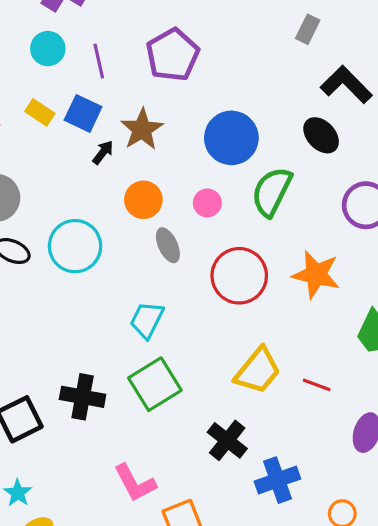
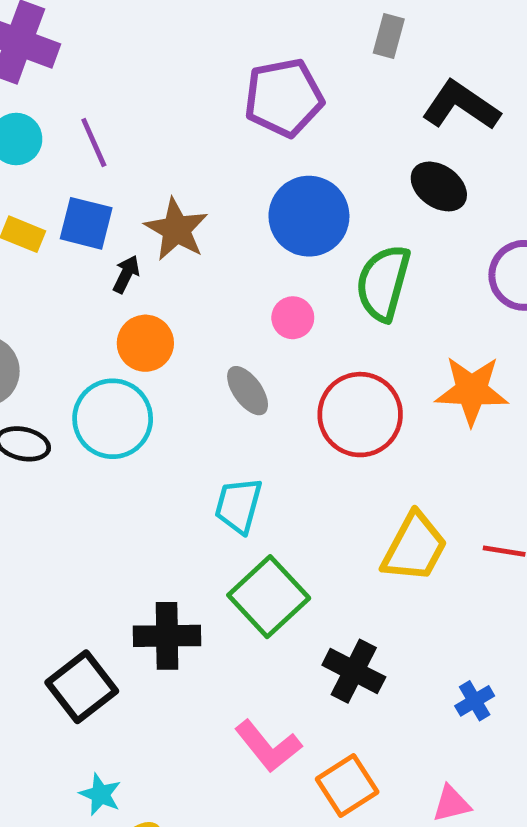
purple pentagon: (173, 55) -> (284, 98), moved, turned 30
orange circle: (143, 200) -> (145, 343), moved
black cross: (227, 440) -> (354, 671), moved
blue cross: (277, 480) -> (475, 701), size x0.6

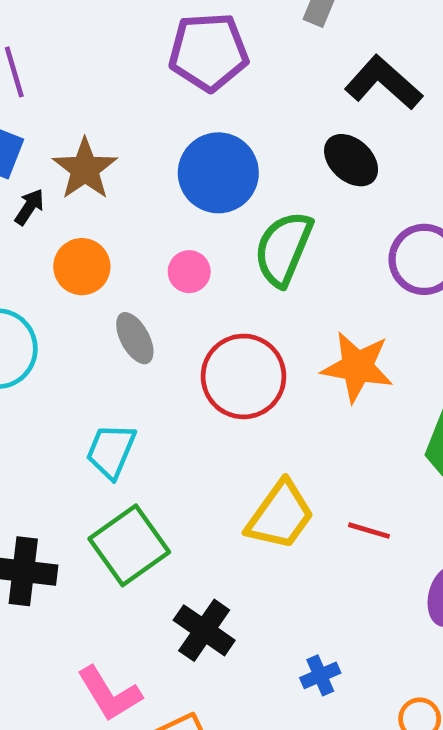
orange circle: (145, 343) -> (82, 267), moved

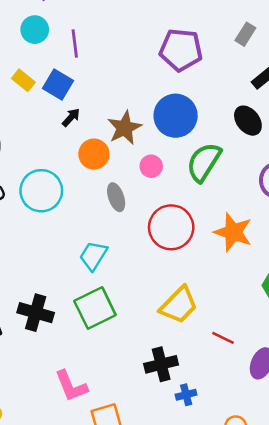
brown star: (85, 169) -> (125, 128), moved
red line: (369, 531) -> (223, 338), moved
black cross: (204, 630) -> (161, 364), moved, turned 32

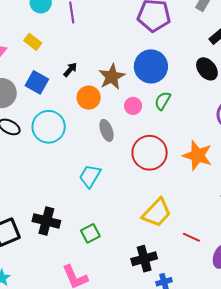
blue square: (58, 85) -> (37, 82), moved
green semicircle: (204, 162) -> (163, 101), moved, size x0.6
green square: (95, 308) -> (90, 233), moved, size x0.6

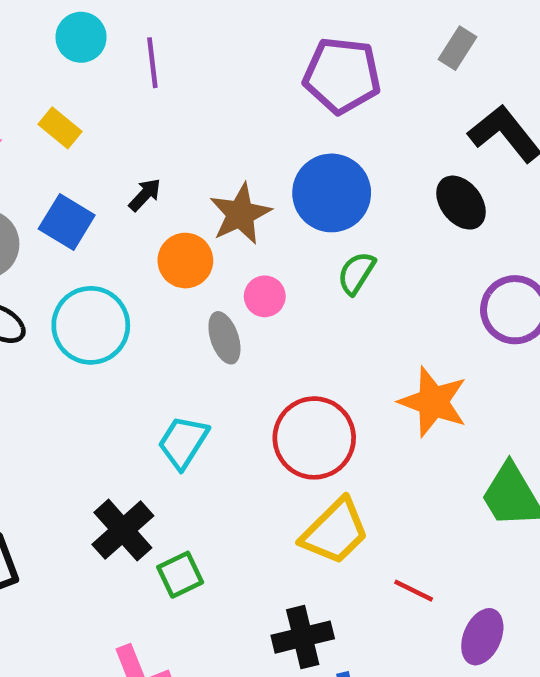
pink circle: (133, 106) -> (265, 296), moved
red circle: (150, 153) -> (314, 438), moved
black cross: (46, 221) -> (123, 530), moved, turned 32

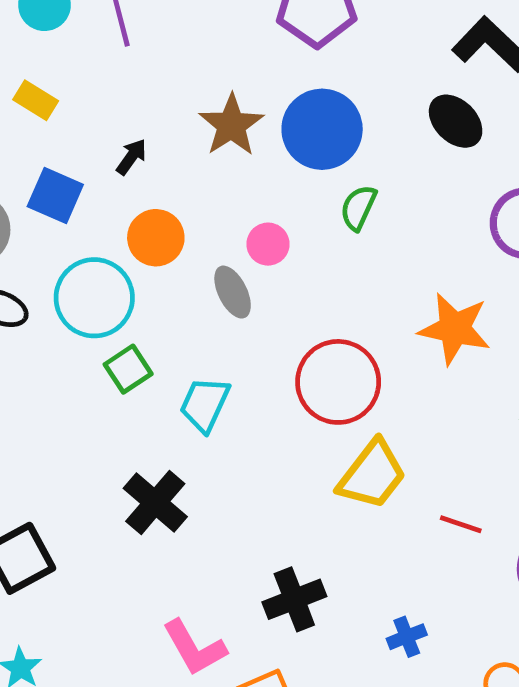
brown star: (240, 214) -> (231, 125), moved
orange circle: (185, 261) -> (156, 238), moved
green square: (180, 575) -> (128, 369), moved
black cross: (303, 637) -> (294, 599), moved

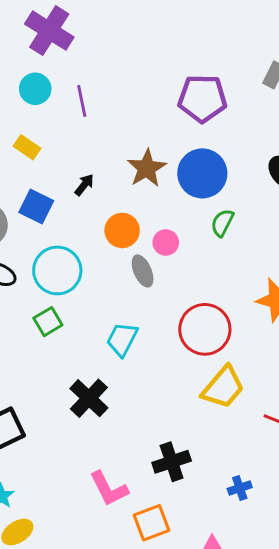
orange circle: (156, 238) -> (122, 230), moved
green square: (128, 369) -> (48, 322), moved

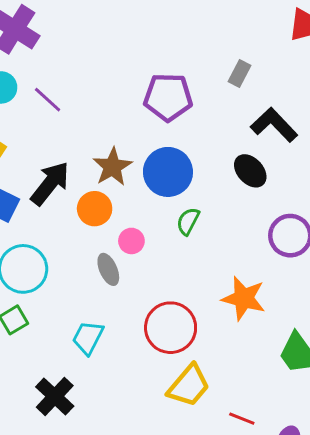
purple line: (82, 101) -> (48, 100), turned -36
black arrow: (84, 185) -> (50, 183), size x2.0
orange circle: (122, 230) -> (95, 209), moved

